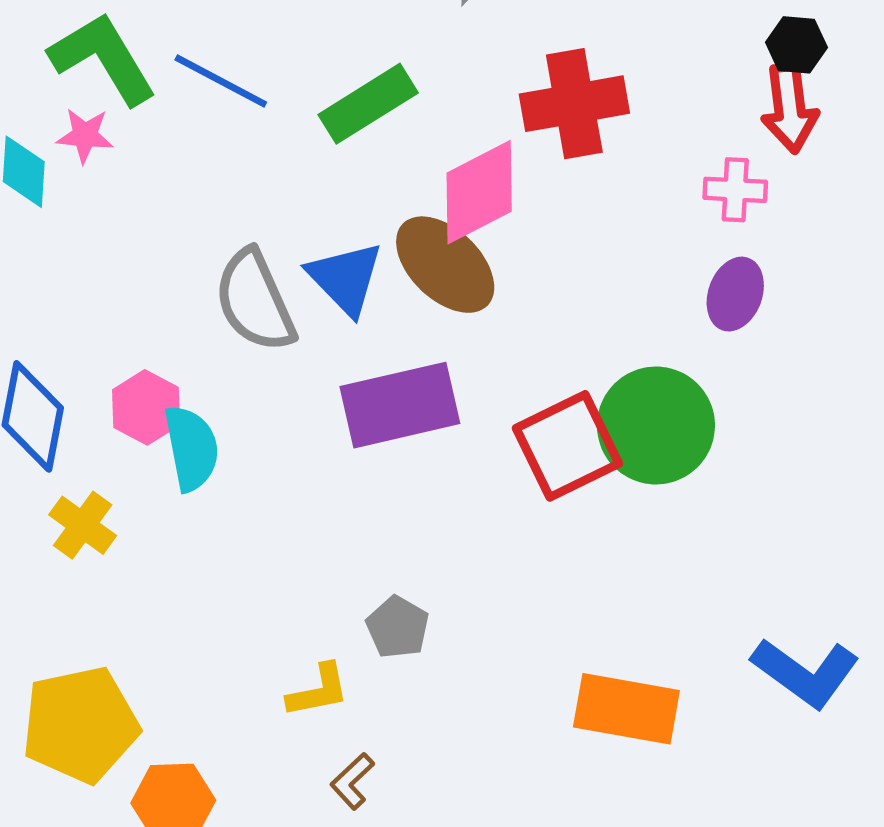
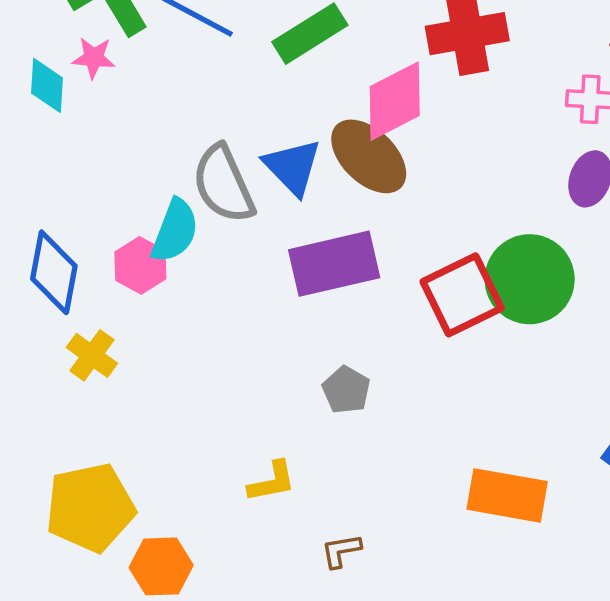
cyan semicircle: (191, 448) -> (175, 231), moved, turned 32
gray pentagon: (398, 627) -> (346, 390), moved
brown L-shape: (352, 781) -> (341, 551), moved, turned 33

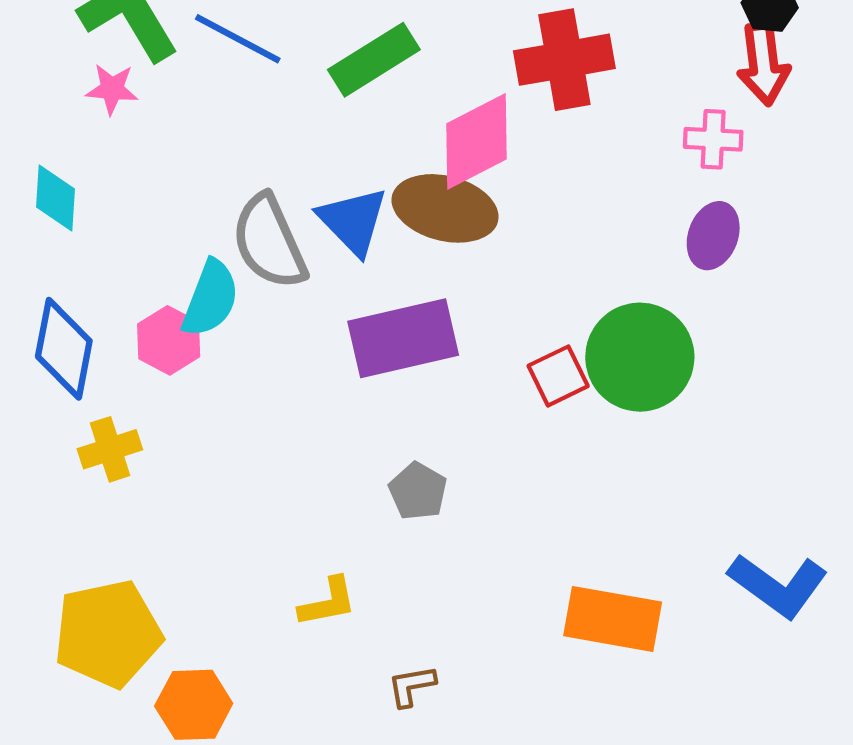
cyan diamond: (47, 85) -> (55, 198), moved
brown ellipse: (369, 156) -> (445, 208), turned -30
red square: (462, 295) -> (558, 376), size x0.6
yellow cross: (92, 355) -> (110, 449), turned 36

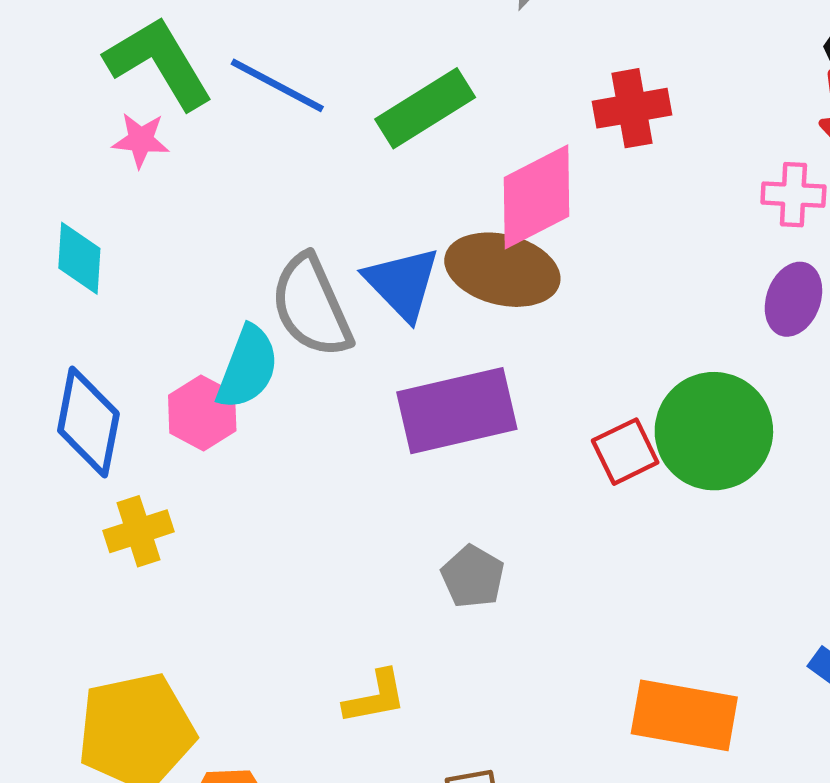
red cross: (564, 60) -> (632, 108), size x0.7

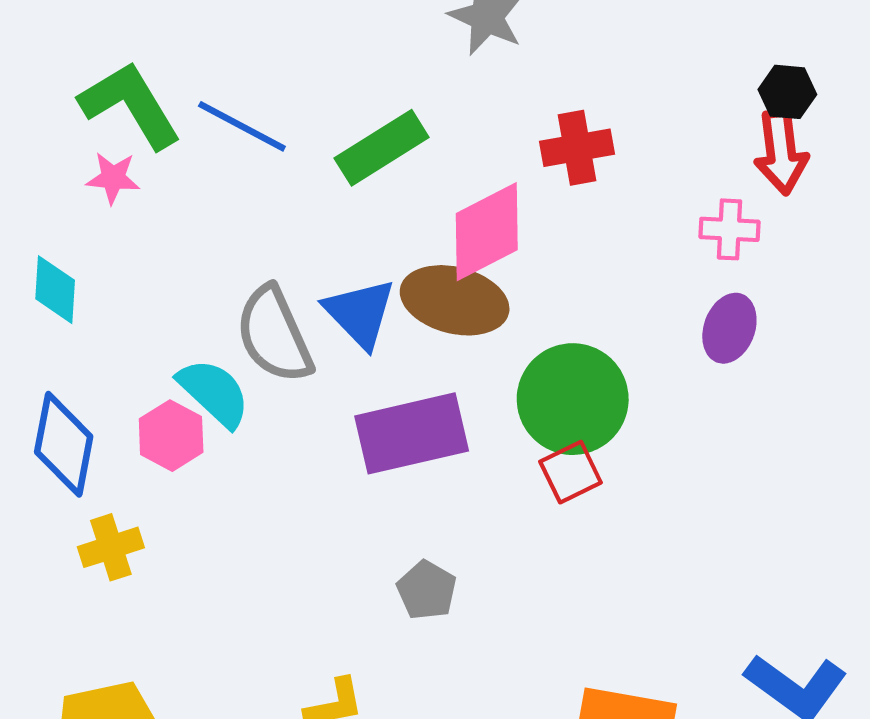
cyan semicircle: (248, 367) -> (214, 393), turned -68
green circle: (714, 431) -> (573, 399), moved

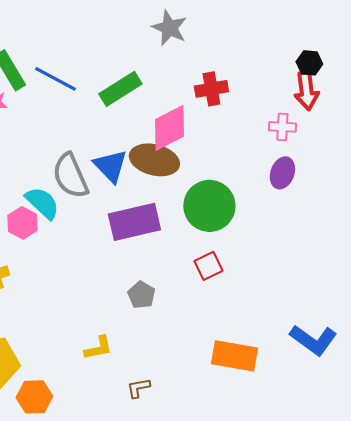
red square: (571, 472) -> (208, 266), moved

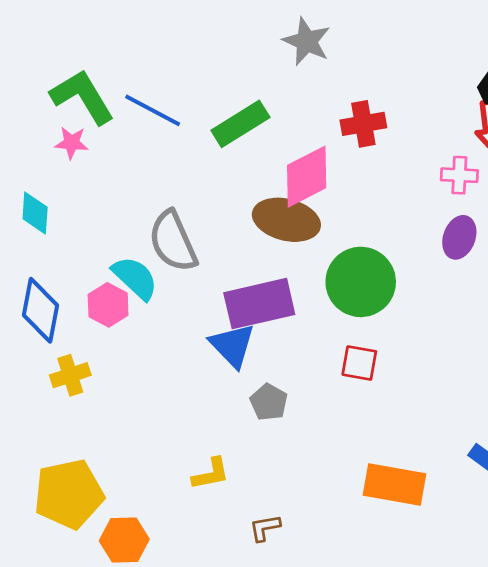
blue triangle: (110, 166) -> (232, 345), moved
red square: (208, 266) -> (359, 363), turned 36

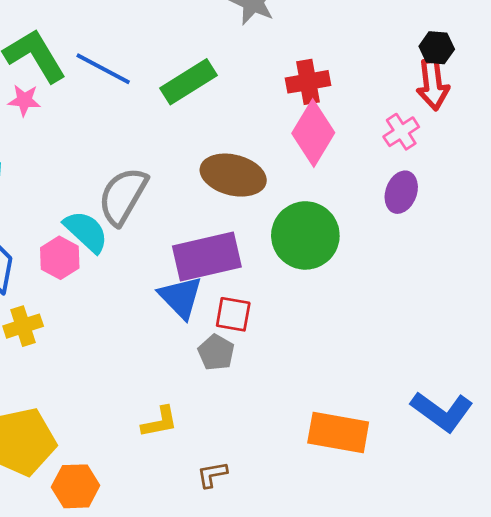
pink cross: (459, 175) -> (401, 132), turned -36
pink diamond: (307, 177) -> (313, 133), moved, turned -32
gray semicircle: (173, 241) -> (123, 196), turned 54
red square: (359, 363) -> (233, 314), moved

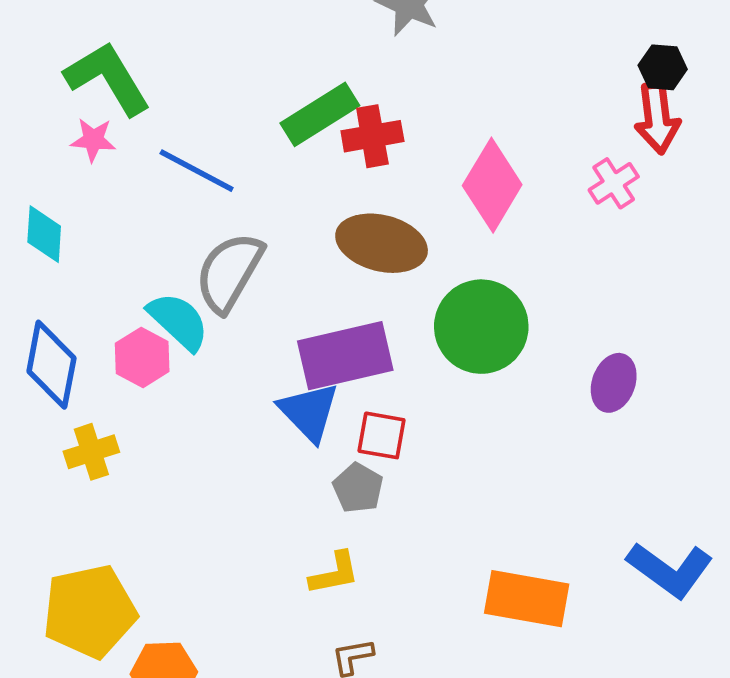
blue line: (103, 69) -> (197, 171), moved
red cross: (308, 82) -> (372, 136), moved
purple ellipse: (401, 192) -> (614, 383), moved
yellow L-shape: (160, 422) -> (334, 573), moved

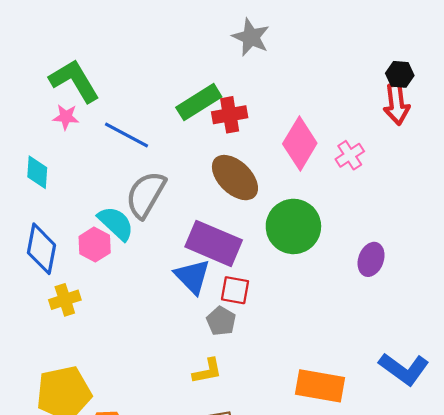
pink cross: (614, 183) -> (350, 155), moved
brown ellipse: (382, 243) -> (235, 178), turned 30
purple rectangle: (345, 356) -> (214, 243), turned 36

